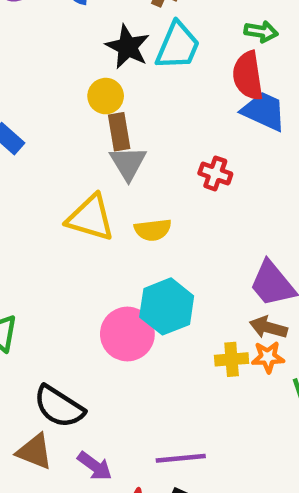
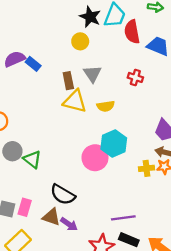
red semicircle: (248, 76) -> (132, 32), moved
brown rectangle: (119, 132) -> (68, 81), moved
purple arrow: (95, 466) -> (69, 224), moved

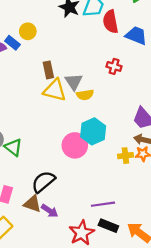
yellow circle: (80, 41) -> (28, 31), moved
blue rectangle: (33, 64) -> (12, 43), moved
gray triangle: (92, 74) -> (74, 82), moved
black semicircle: (63, 195) -> (43, 182), turned 110

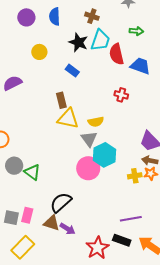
yellow circle: (28, 31) -> (39, 52), moved
blue rectangle: (12, 43) -> (72, 71), moved
gray triangle: (74, 82) -> (89, 139), moved
purple line: (103, 204) -> (131, 219), moved

